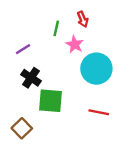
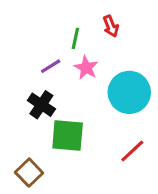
pink star: (75, 44) -> (86, 68), moved
purple line: (23, 49) -> (51, 66), moved
red line: (99, 112) -> (132, 151), turned -54

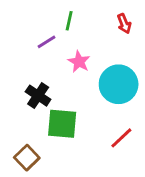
red arrow: (111, 26) -> (124, 24), moved
green line: (75, 38) -> (69, 21), moved
purple line: (51, 66) -> (47, 42), moved

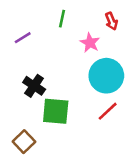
purple line: (47, 42) -> (23, 38), moved
pink star: (79, 62) -> (90, 43), moved
red line: (121, 138) -> (108, 111), moved

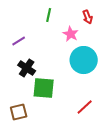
purple line: (23, 38) -> (19, 41), moved
red line: (108, 111) -> (85, 107), moved
brown square: (24, 142) -> (19, 112), turned 30

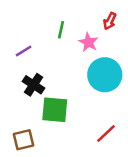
green line: (49, 15) -> (61, 30), moved
red arrow: (88, 17) -> (110, 21), turned 48

